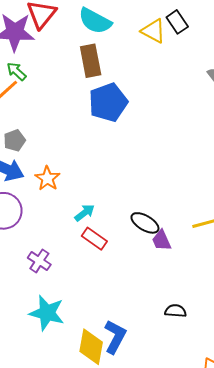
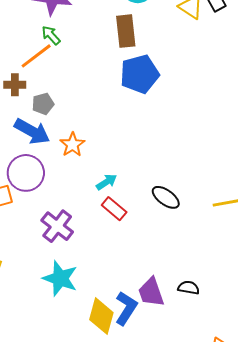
purple trapezoid: (162, 240) -> (151, 292), moved, size x1.4
purple cross: (39, 261) -> (57, 226), size x1.4

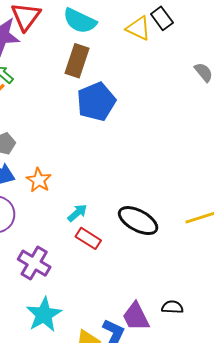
brown rectangle: (126, 31) -> (77, 61), turned 32
black ellipse: (166, 197) -> (138, 221), size x1.4
cyan star: (60, 278) -> (44, 315), turned 30

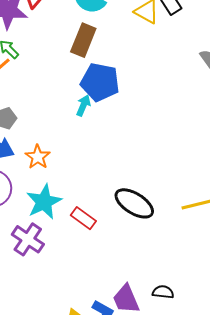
blue pentagon: (96, 102) -> (100, 82), turned 30
cyan arrow: (77, 213) -> (83, 105), moved, turned -30
cyan star: (44, 315) -> (44, 202), moved

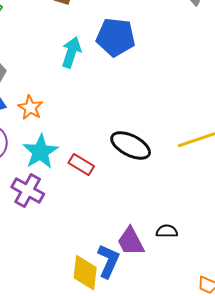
blue pentagon: (100, 82) -> (116, 37), moved
cyan arrow: (83, 105) -> (71, 52), size x1.4

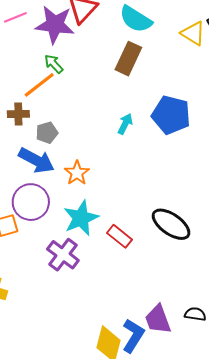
cyan arrow: (71, 52) -> (125, 124), size x0.7

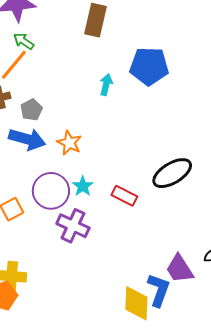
purple circle: (31, 202) -> (51, 191), moved
cyan star: (81, 218) -> (83, 186), size x0.6
black ellipse: (171, 224) -> (172, 173), turned -54

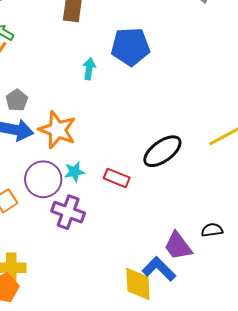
orange star: (69, 143) -> (57, 130), size x1.5
cyan star: (83, 186) -> (74, 172), turned 30
blue L-shape: (159, 290) -> (159, 269), turned -60

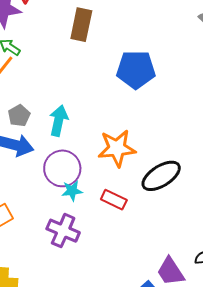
cyan arrow: (89, 69) -> (59, 121), moved, size x1.4
orange star: (57, 130) -> (117, 148), moved, turned -30
purple circle: (43, 179) -> (62, 168), moved

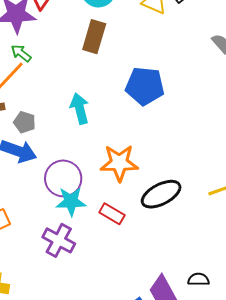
gray pentagon: (19, 116) -> (25, 122), turned -30
cyan arrow: (59, 121) -> (80, 109), moved, turned -32
cyan star: (72, 191) -> (71, 202), size x1.4

